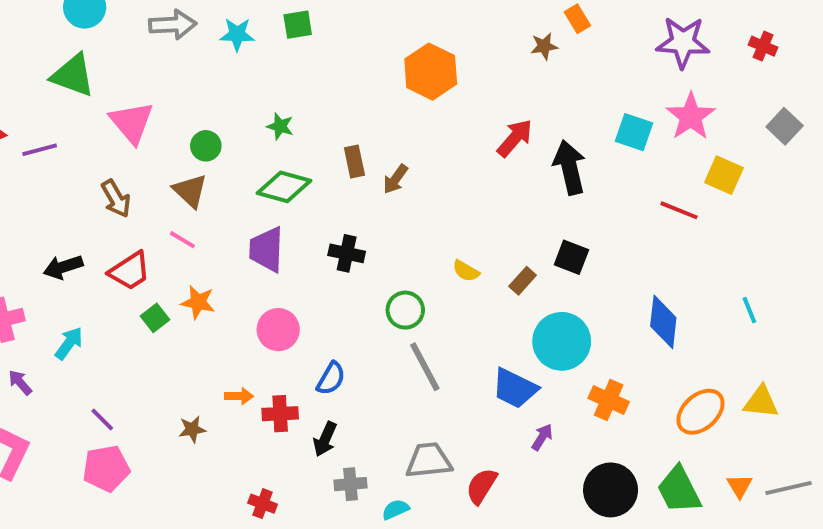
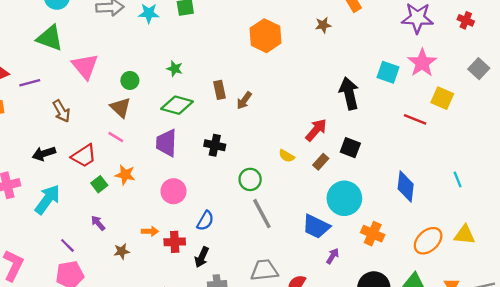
brown star: (544, 46) -> (323, 25), moved
red arrow: (515, 138) -> (316, 130), moved
brown arrow: (116, 199) -> (62, 111), moved
cyan arrow: (69, 343) -> (47, 199), size x1.5
purple arrow: (20, 382) -> (98, 223), moved

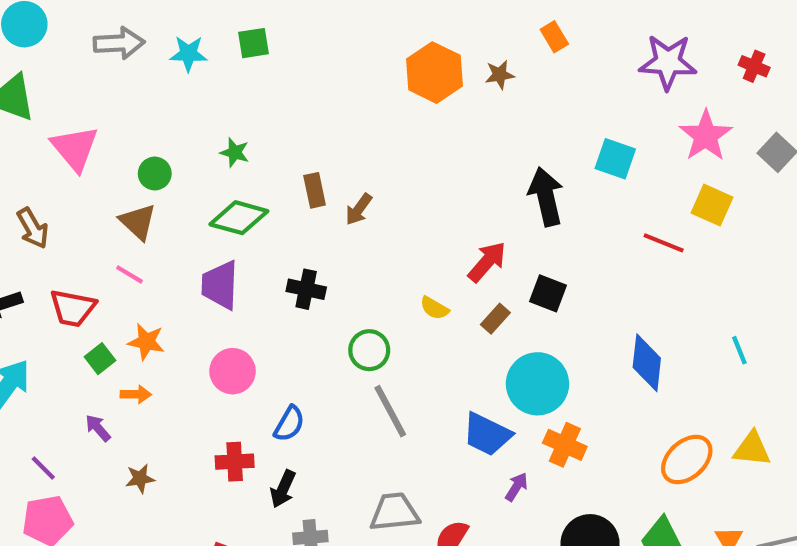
orange hexagon: (265, 36) -> (434, 73), moved
pink star: (422, 63) -> (706, 136), moved
red trapezoid: (84, 156) -> (73, 308), turned 44
orange arrow: (150, 231) -> (136, 394), moved
orange cross: (373, 234) -> (565, 445), moved

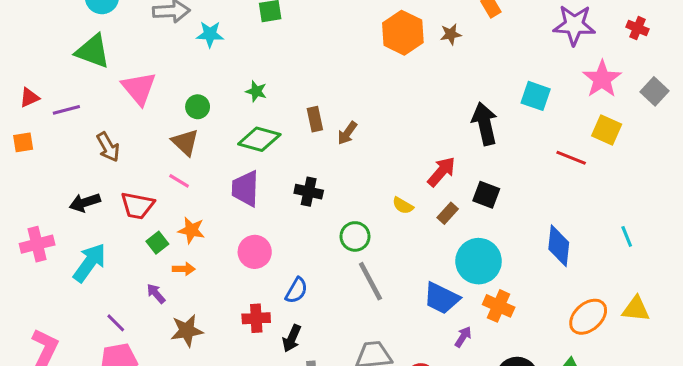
cyan star: (188, 54) -> (210, 34), moved
brown star: (140, 478) -> (187, 331), size x1.5

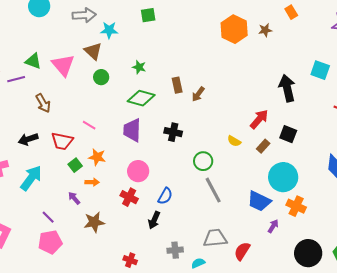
green triangle: (93, 51) -> (33, 61), moved, size x0.7
brown triangle: (185, 142) -> (93, 51), moved
red cross: (256, 318) -> (129, 197), moved, turned 30
black arrow: (292, 338) -> (154, 220), moved

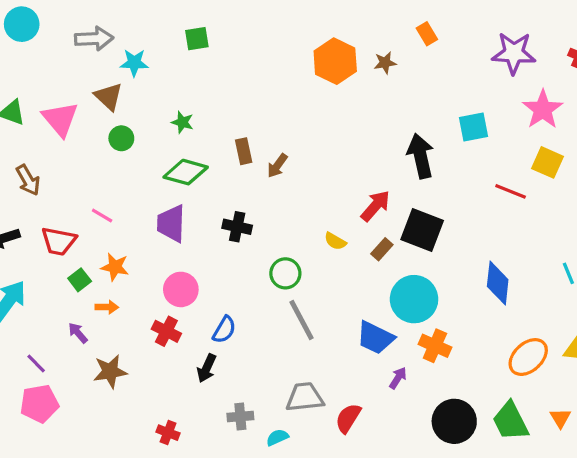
cyan square: (320, 70) -> (474, 127), turned -30
black square: (288, 134) -> (422, 230), size x1.5

